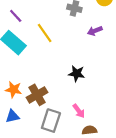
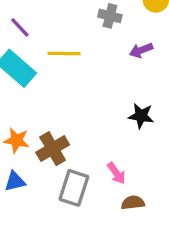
yellow line: (45, 33) -> (64, 54), turned -54
black star: (77, 74) -> (141, 116), moved

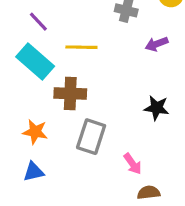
brown cross: (53, 149) -> (70, 93), moved, turned 32
gray rectangle: (74, 188) -> (91, 137), moved

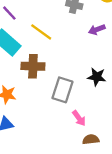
yellow line: (81, 47) -> (41, 32), turned 35
gray rectangle: (91, 137) -> (62, 90), moved

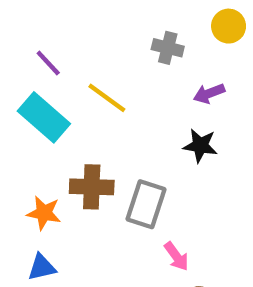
brown cross: (33, 66) -> (92, 187), moved
black star: (97, 77) -> (200, 146), moved

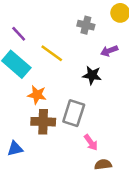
black star: (200, 146) -> (92, 75), moved
brown cross: (92, 187) -> (43, 122), moved
orange star: (44, 213) -> (37, 95), moved

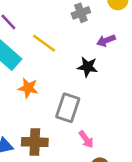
gray cross: (86, 25) -> (81, 13), turned -35
brown cross: (43, 122) -> (35, 142), moved

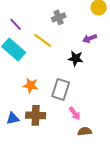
gray cross: (81, 13) -> (59, 17), moved
orange star: (28, 88) -> (31, 85), moved

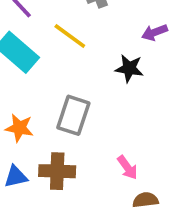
orange star: (31, 85) -> (19, 128), moved
gray rectangle: (61, 89) -> (73, 115), moved

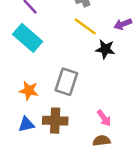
yellow line: (70, 36) -> (85, 27), moved
brown semicircle: (145, 200) -> (102, 141), moved

